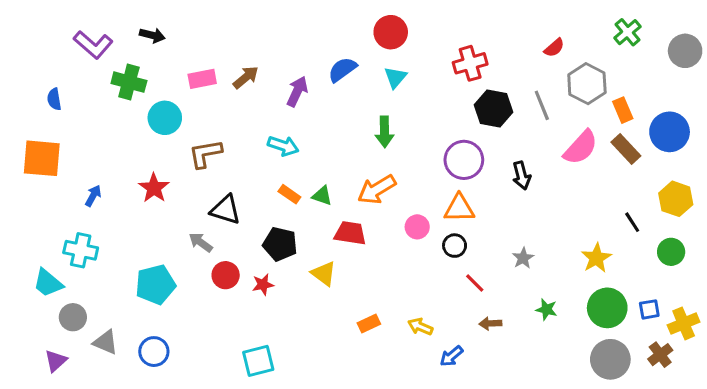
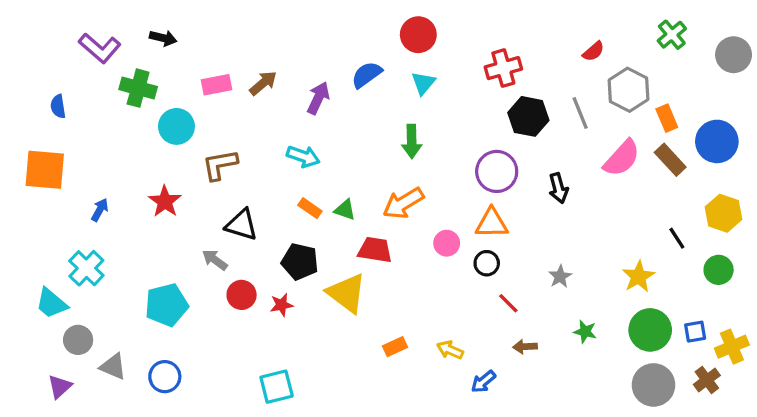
cyan cross: (81, 250) -> (86, 268), turned 32
yellow triangle: (324, 274) -> (347, 293), size x1.5

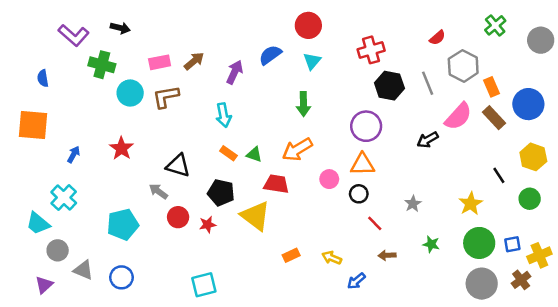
cyan arrow: (303, 156) -> (224, 115), turned 60
brown L-shape: (220, 165) -> (166, 97), moved
black arrow: (558, 188) -> (428, 140), moved, turned 75

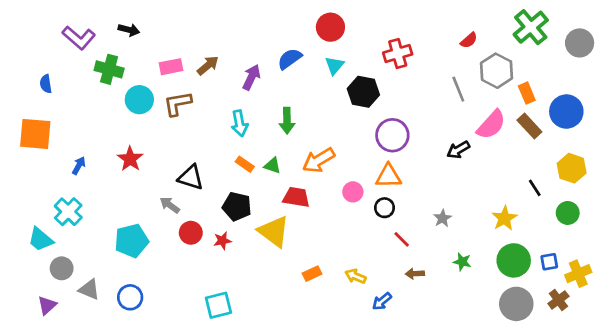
green cross: (495, 25) -> (531, 27), size x1.5
black hexagon: (389, 86) -> (363, 92), moved
green arrow: (303, 104) -> (287, 121), moved

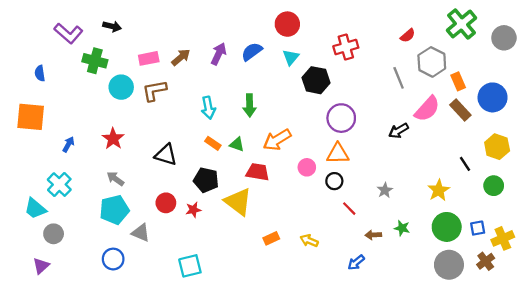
purple arrow: (251, 77) -> (219, 54), moved
gray arrow: (170, 205) -> (115, 179), moved
brown arrow: (415, 274) -> (373, 235), moved
gray triangle: (89, 289) -> (141, 233), moved
blue arrow: (382, 301) -> (356, 262), moved

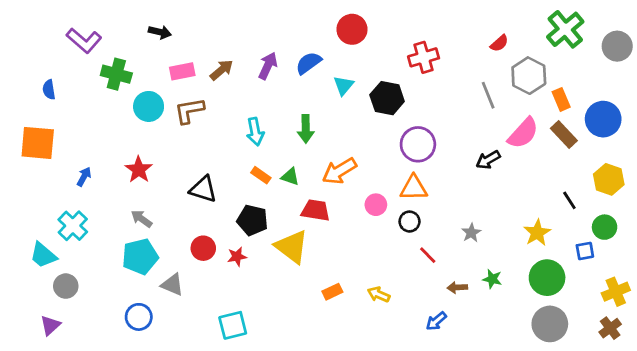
black arrow: (112, 26) -> (160, 32), moved
cyan triangle: (291, 57) -> (344, 85), moved
blue square: (478, 228) -> (585, 251), moved
brown cross: (486, 261) -> (610, 328), moved

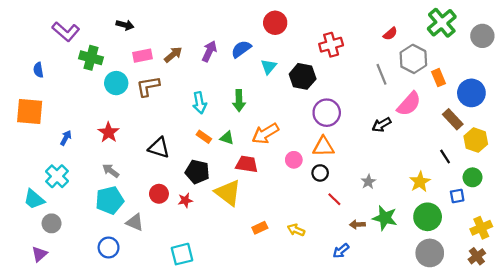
brown rectangle: (564, 135) -> (453, 119), moved
green star: (492, 279) -> (385, 218), size x1.6

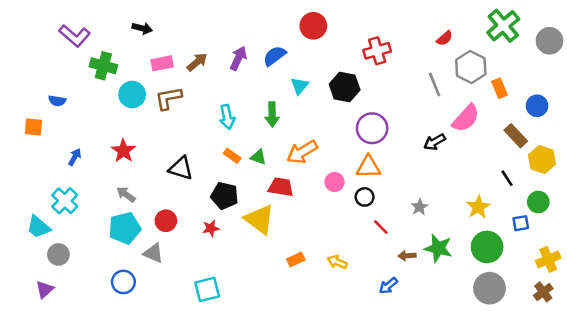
cyan triangle: (269, 67) -> (300, 86), moved
blue semicircle: (38, 70) -> (57, 101), moved, turned -72
blue circle: (471, 93) -> (537, 106), size x0.7
orange square: (30, 112) -> (33, 127), size x0.6
red circle: (159, 194) -> (166, 221), moved

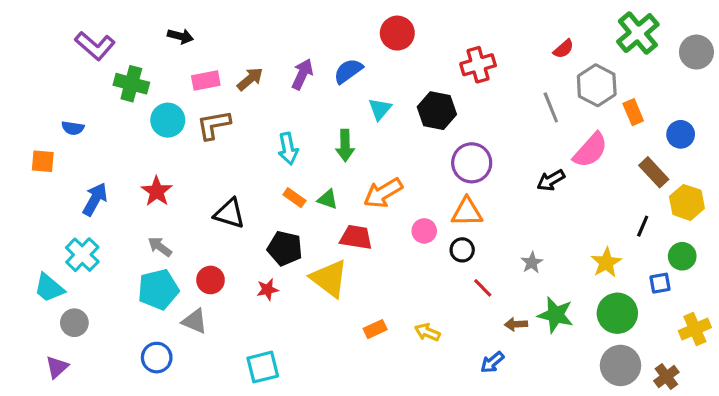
blue arrow: (75, 157) -> (95, 199), size x1.5
black line: (507, 178) -> (643, 226), turned 56
brown cross: (543, 292) -> (666, 377), moved

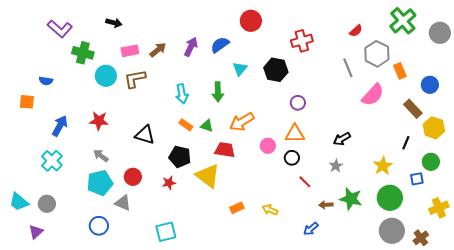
purple circle: (472, 163) -> (298, 103), size x0.6
black arrow: (551, 180) -> (342, 139), moved
red star: (157, 191) -> (99, 121), turned -30
cyan trapezoid: (49, 288) -> (19, 202), moved

